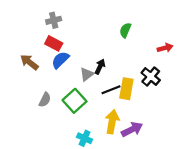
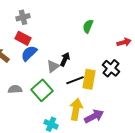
gray semicircle: (45, 100) -> (15, 89), turned -120

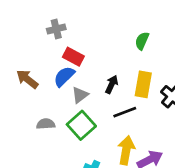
red rectangle: (23, 38) -> (73, 57), moved
gray triangle: (53, 66) -> (80, 95), moved
yellow rectangle: (89, 79) -> (143, 84), moved

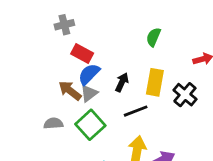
blue semicircle: (64, 76) -> (89, 74), moved
brown arrow: (27, 79) -> (70, 91), moved

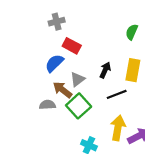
blue semicircle: (89, 74) -> (54, 63), moved
brown arrow: (70, 91) -> (62, 90), moved

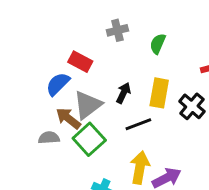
gray cross: (57, 22) -> (117, 30), moved
gray triangle: (77, 79) -> (88, 105), size x1.5

